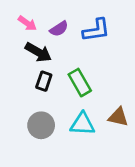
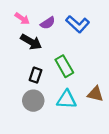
blue L-shape: (96, 30) -> (78, 24), turned 50
black rectangle: (44, 81) -> (35, 75), moved

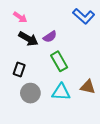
purple semicircle: (48, 23) -> (50, 37), moved
blue L-shape: (78, 24) -> (84, 16), moved
black rectangle: (35, 75) -> (19, 69), moved

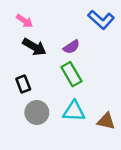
purple semicircle: (50, 37) -> (71, 47), moved
black rectangle: (19, 69) -> (23, 84), turned -40
brown triangle: (88, 87) -> (106, 121), moved

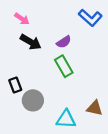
black rectangle: (23, 84) -> (15, 85), moved
cyan triangle: (74, 111) -> (66, 119), moved

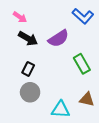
purple semicircle: (64, 42) -> (58, 38), size x1.5
green rectangle: (64, 66) -> (82, 64), moved
black rectangle: (15, 85) -> (28, 69), moved, turned 48

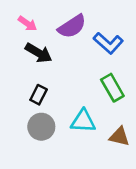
blue L-shape: (83, 16) -> (108, 43), moved
purple semicircle: (58, 38) -> (72, 26), moved
cyan triangle: (61, 110) -> (83, 121), moved

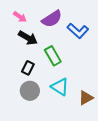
green rectangle: (112, 88) -> (53, 56), moved
cyan triangle: (83, 121) -> (60, 87), turned 30
brown triangle: (119, 136) -> (86, 98), turned -42

